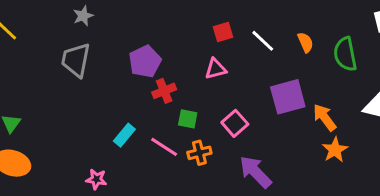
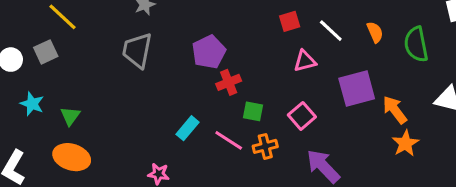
pink triangle: (216, 69) -> (305, 61), moved

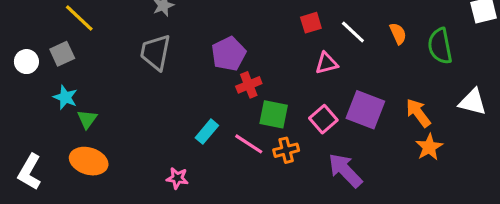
purple square: (357, 89) -> (365, 110), moved, turned 36
cyan star: (32, 104) -> (65, 97), moved
green square: (253, 111) -> (274, 114), size x1.4

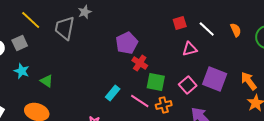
gray trapezoid: (155, 52) -> (65, 28), moved
red cross: (249, 85) -> (140, 63), turned -35
green triangle: (87, 119) -> (47, 81), moved, turned -32

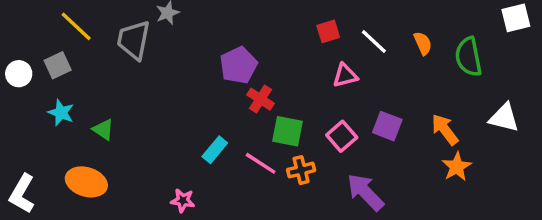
purple square: (215, 79) -> (387, 126), size x0.7

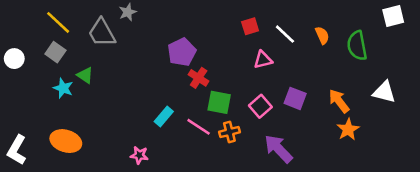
gray trapezoid: (134, 40) -> (102, 33), turned -40
gray square: (58, 65) -> (55, 52), moved, turned -30
cyan star: (61, 113) -> (63, 88), moved
green triangle: (103, 129) -> (85, 75), moved

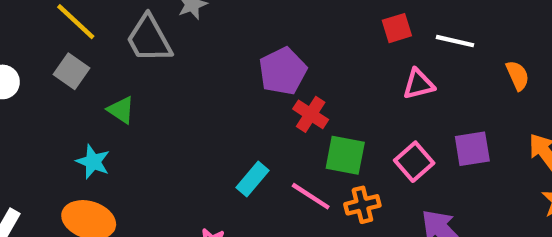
white line: (285, 34) -> (455, 41), turned -30
orange semicircle: (322, 35) -> (518, 76), moved
cyan star: (63, 88) -> (93, 162), moved
purple square: (295, 98) -> (472, 149), turned -30

